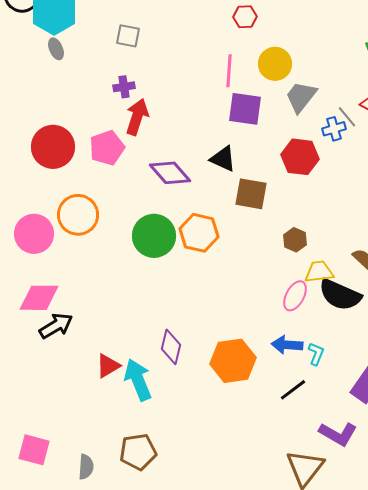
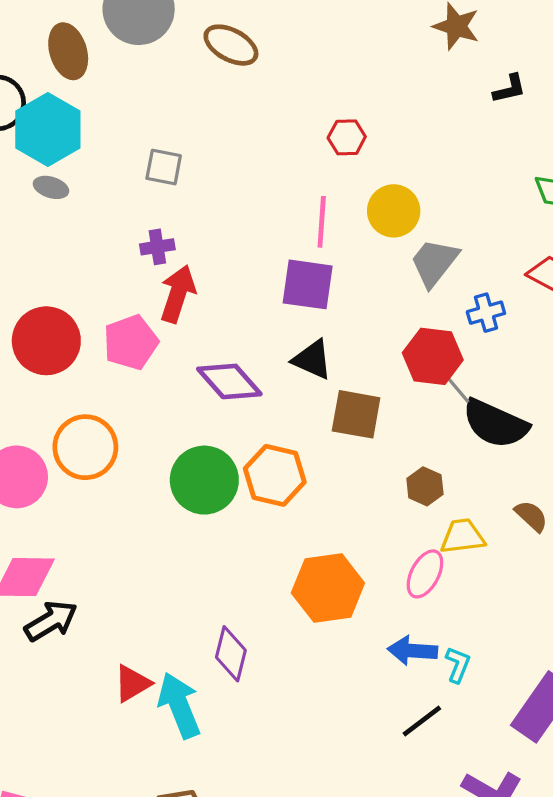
gray ellipse: (56, 49) -> (51, 187), turned -50
purple square: (245, 109) -> (308, 284), moved
gray line: (347, 117) -> (456, 388), moved
black semicircle: (340, 295) -> (495, 424), moved
orange hexagon: (233, 361) -> (328, 588), moved

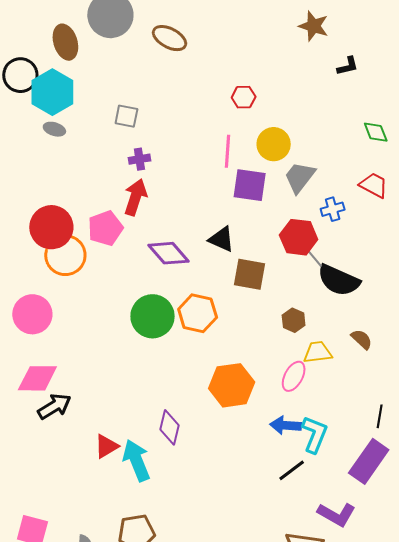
purple cross: (157, 247) -> (139, 159), moved
purple square: (308, 284) -> (250, 185), moved
orange circle: (85, 447) -> (65, 255), moved
cyan L-shape: (458, 665) -> (315, 434), size x1.6

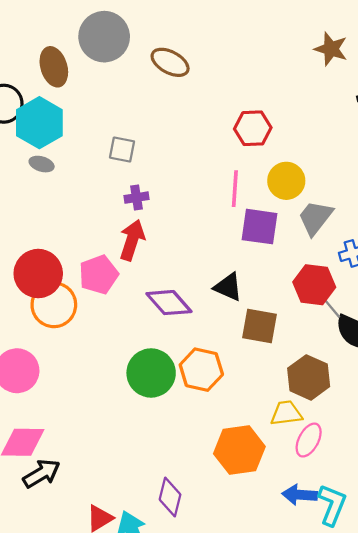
red hexagon: (244, 97) -> (253, 128), size x1.4
brown hexagon: (294, 320) -> (309, 377), size x1.6
yellow trapezoid: (318, 352) -> (286, 413), moved

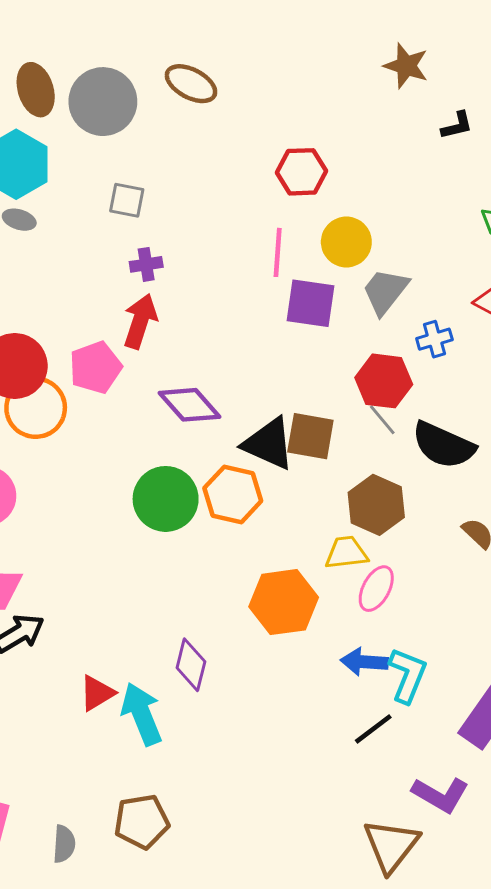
gray circle: (104, 37) -> (103, 102), moved
black triangle: (228, 287) -> (269, 444), moved, size x1.4
gray line: (331, 307) -> (382, 420), moved

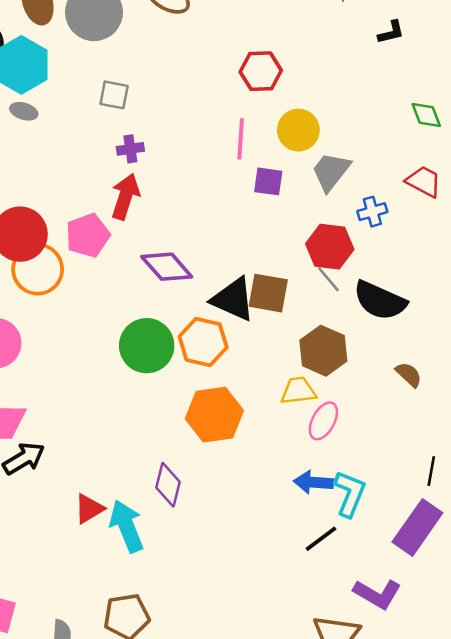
purple square: (310, 303) -> (268, 181), size x0.7
orange hexagon: (284, 602) -> (214, 415), moved

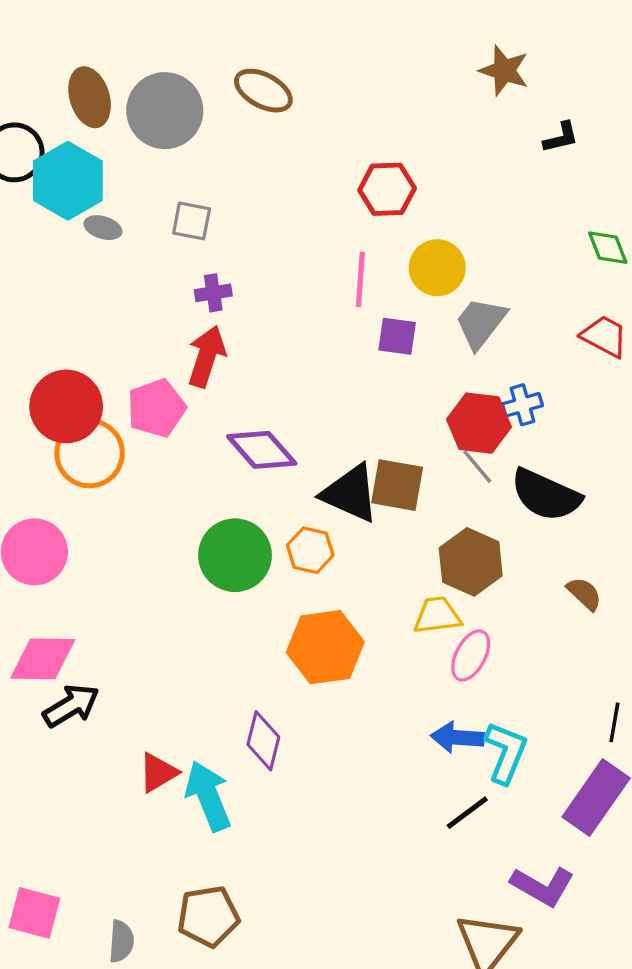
gray ellipse: (24, 111) -> (103, 228), moved
blue cross: (372, 212) -> (522, 405), moved
orange hexagon: (203, 342) -> (310, 550), size x0.7

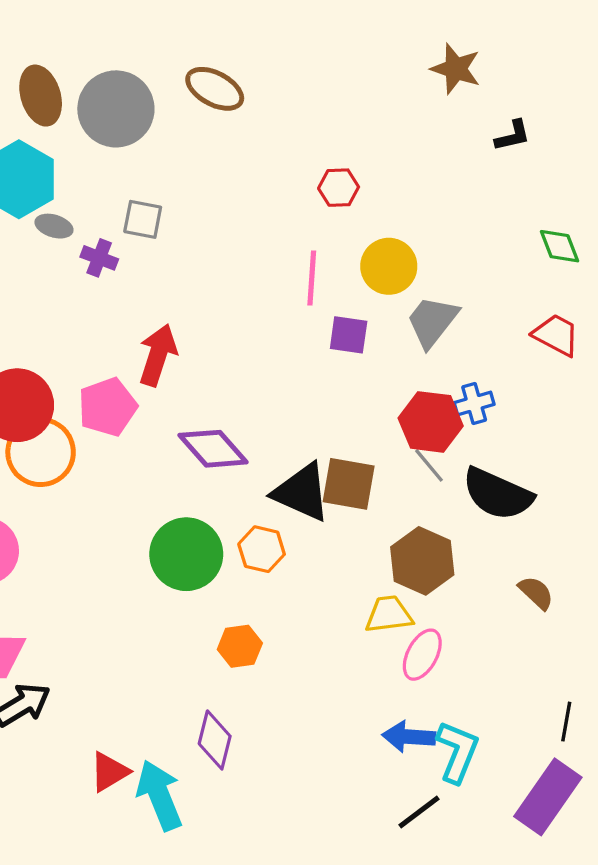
red hexagon: (387, 189) -> (339, 188), size x0.7
purple cross: (213, 293) -> (99, 258), moved, turned 30
orange hexagon: (325, 647) -> (240, 646), moved, size x0.6

